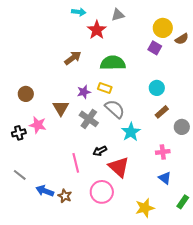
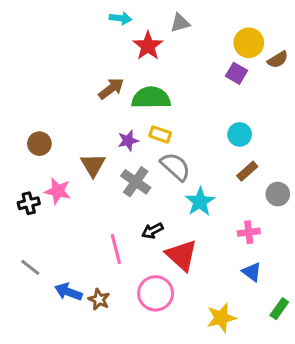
green semicircle: (113, 63) -> (151, 98), moved

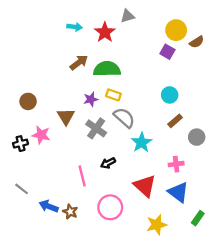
cyan arrow: (120, 18) -> (75, 27), moved
red triangle: (182, 255) -> (145, 186), moved
blue triangle: (252, 272) -> (178, 192), size x1.5

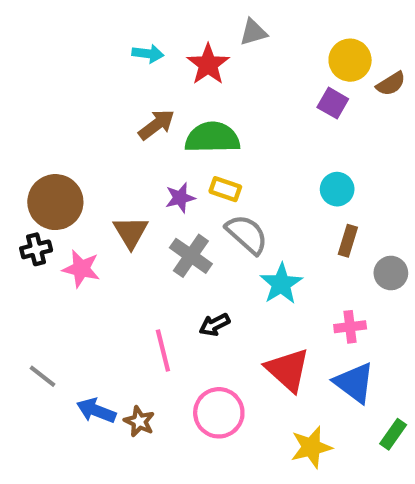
brown circle: (28, 101) -> (55, 202), size x1.6
brown rectangle: (175, 121) -> (348, 241), turned -32
black cross: (21, 144) -> (36, 249), moved

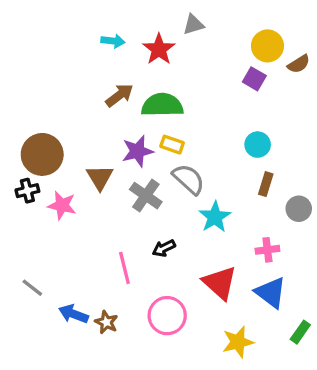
purple star: (180, 198) -> (138, 151), size x1.4

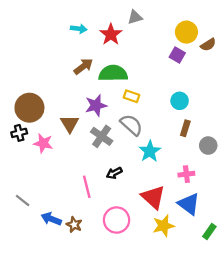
yellow rectangle: (172, 145) -> (131, 96), moved
yellow star: (238, 342) -> (164, 226), moved

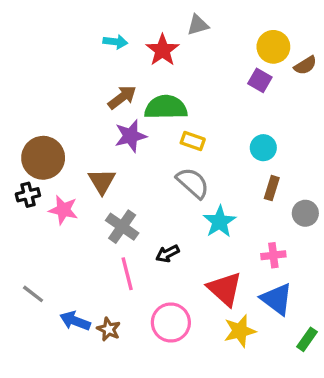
purple star: (96, 105) -> (131, 136), moved
gray cross: (102, 136) -> (122, 227), moved

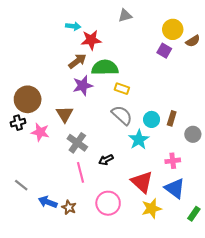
red star: (162, 50) -> (91, 40), moved, turned 30
cyan circle: (263, 148) -> (152, 119), moved

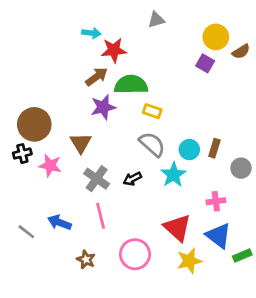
black arrow: (106, 160) -> (132, 179), moved
blue arrow: (48, 202) -> (59, 222), moved
green rectangle: (194, 214) -> (242, 256), moved, turned 32

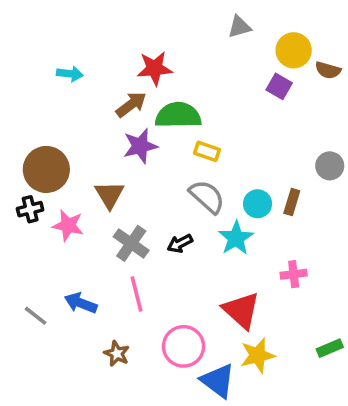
gray triangle: (156, 20) -> (239, 27), moved
cyan arrow: (91, 33) -> (70, 74), moved
brown semicircle: (241, 52) -> (328, 70), turned 48
gray circle: (241, 168) -> (330, 166), moved
blue triangle: (218, 236) -> (218, 381), moved

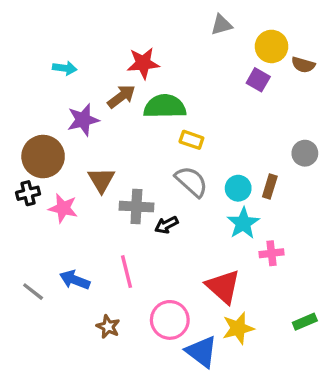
purple star: (140, 146) -> (83, 120), moved
cyan star: (236, 238) -> (243, 223), moved
gray cross: (131, 243) -> (136, 207), moved, turned -32

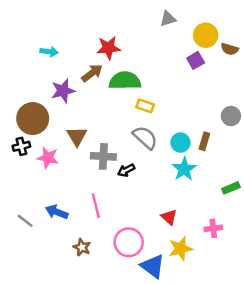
purple square: (258, 80) -> (196, 60), turned 30
pink cross: (272, 253) -> (213, 228), moved
red triangle: (223, 287) -> (169, 217), size x0.6
green rectangle: (305, 322) -> (231, 188), moved

